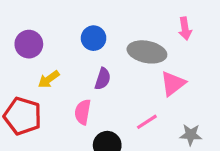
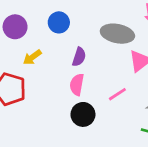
blue circle: (94, 38) -> (59, 22), moved
pink semicircle: (83, 112) -> (77, 85), moved

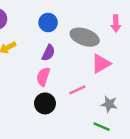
blue circle: (59, 22) -> (48, 23), moved

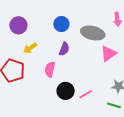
pink semicircle: (43, 77) -> (50, 69), moved
pink line: (77, 90) -> (86, 94), moved

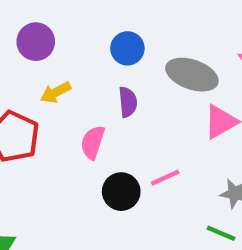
purple semicircle: (64, 49) -> (128, 102), turned -32
pink line: (86, 94) -> (165, 178), moved

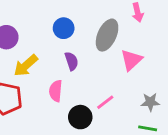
gray ellipse: (192, 75) -> (107, 35), turned -72
yellow arrow: (56, 92) -> (26, 66), size x1.4

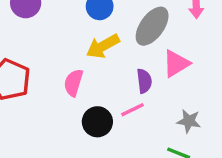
purple semicircle: (71, 61) -> (144, 81), moved
yellow arrow: (26, 66) -> (103, 46), moved

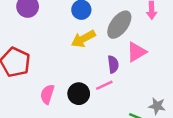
pink semicircle: (73, 83) -> (47, 94), moved
gray star: (189, 121) -> (157, 106), moved

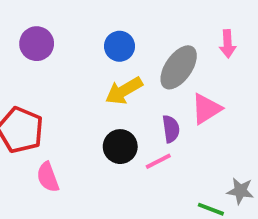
pink semicircle: (47, 94) -> (48, 177), moved, turned -36
black circle: (79, 94) -> (120, 147), moved

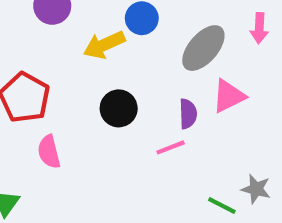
yellow arrow: (124, 91) -> (104, 45), moved
black circle: (120, 147) -> (119, 108), moved

